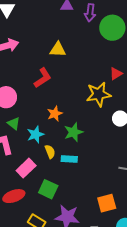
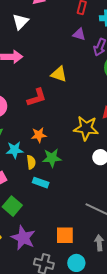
yellow semicircle: (50, 152) -> (31, 162), moved

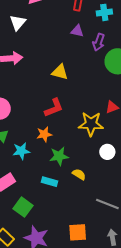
red L-shape: (37, 97) -> (54, 108), moved
yellow semicircle: (31, 162) -> (79, 174), moved, turned -48

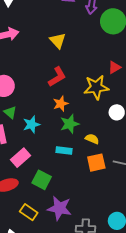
yellow triangle: (60, 72) -> (58, 41), turned 42
orange star: (44, 134) -> (61, 104), moved
orange square: (78, 232) -> (96, 163), moved

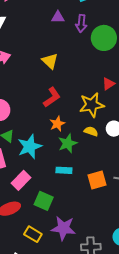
cyan star: (31, 124) -> (30, 147), size x1.4
yellow semicircle: (92, 139) -> (91, 131), moved

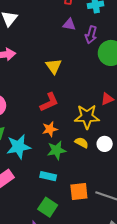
green square: (44, 201) -> (48, 207), moved

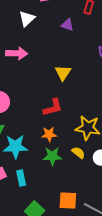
purple triangle: (69, 24) -> (67, 25), moved
cyan rectangle: (48, 176) -> (21, 178), moved, turned 56

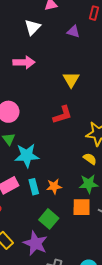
orange star: (49, 134) -> (54, 186), moved
green star: (52, 156) -> (89, 184), moved

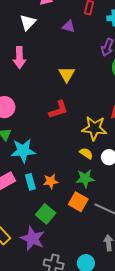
pink arrow: (24, 62) -> (19, 58), turned 90
orange square: (82, 207) -> (78, 202), turned 30

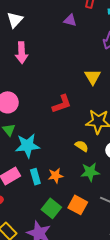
white triangle: (28, 22) -> (15, 20), moved
yellow triangle: (67, 74) -> (93, 77), moved
yellow semicircle: (86, 153) -> (82, 146), moved
orange square: (78, 202) -> (78, 205), moved

